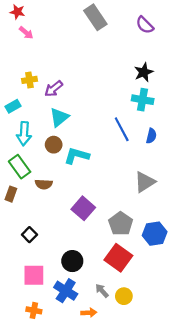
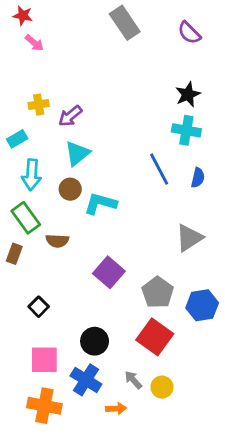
orange cross: (34, 310) -> (44, 406), size x1.6

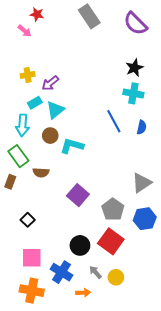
red star: (23, 16) -> (37, 14), moved
purple semicircle: (189, 33) -> (135, 24), size x1.4
cyan rectangle: (17, 139) -> (35, 103), moved
gray triangle: (189, 238) -> (142, 183), moved
black circle: (95, 341) -> (80, 245), moved

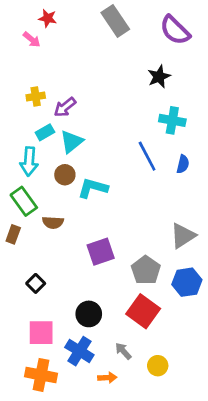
black star: (134, 68) -> (159, 77), moved
purple square: (78, 195) -> (101, 252), turned 30
black circle: (80, 245) -> (89, 314), moved
yellow circle: (116, 277) -> (158, 366), moved

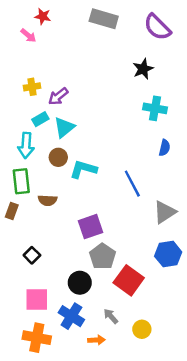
gray rectangle: (115, 21) -> (104, 19), turned -40
blue line: (147, 156) -> (132, 184), moved
green rectangle: (24, 201) -> (21, 181), turned 30
gray pentagon: (146, 270) -> (102, 256), moved

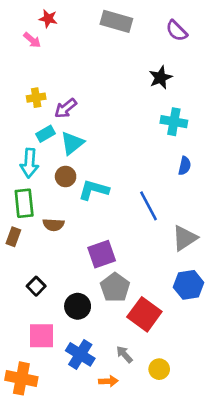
purple semicircle: (157, 27) -> (177, 31), size x0.7
black circle: (80, 283) -> (78, 306), moved
orange cross: (37, 338) -> (21, 378), moved

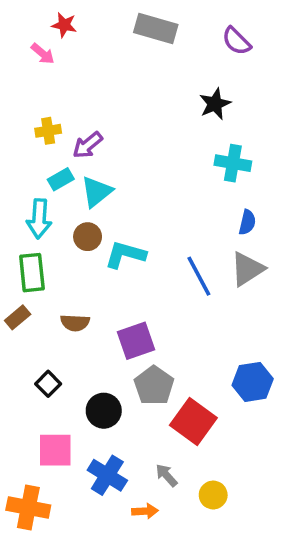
brown semicircle: (54, 225) -> (75, 323), moved
brown rectangle: (13, 237) -> (18, 317), turned 30
gray triangle: (185, 238) -> (247, 269), moved

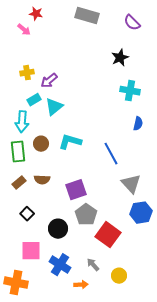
brown circle: (88, 237) -> (41, 144), moved
gray triangle: (247, 269) -> (131, 184), moved, turned -40
brown rectangle: (18, 317) -> (19, 183), moved

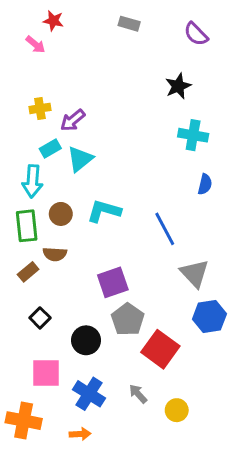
gray rectangle: (87, 16) -> (129, 24), size x0.6
brown semicircle: (42, 180) -> (55, 254), moved
orange arrow: (81, 285) -> (80, 434), moved

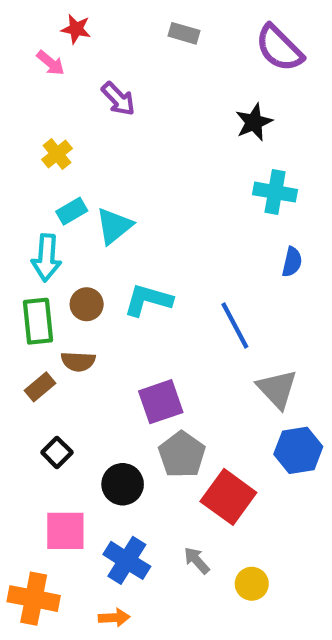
purple semicircle: (196, 34) -> (279, 48), size x1.4
yellow cross: (40, 108) -> (57, 154), turned -30
purple arrow: (73, 120) -> (118, 99), moved, turned -95

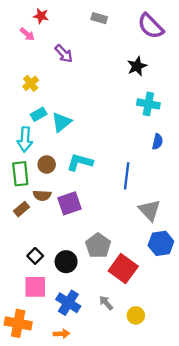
blue line: (235, 325) -> (127, 176), turned 35
purple square: (161, 402) -> (69, 203), moved
black square: (57, 452) -> (35, 256), moved

